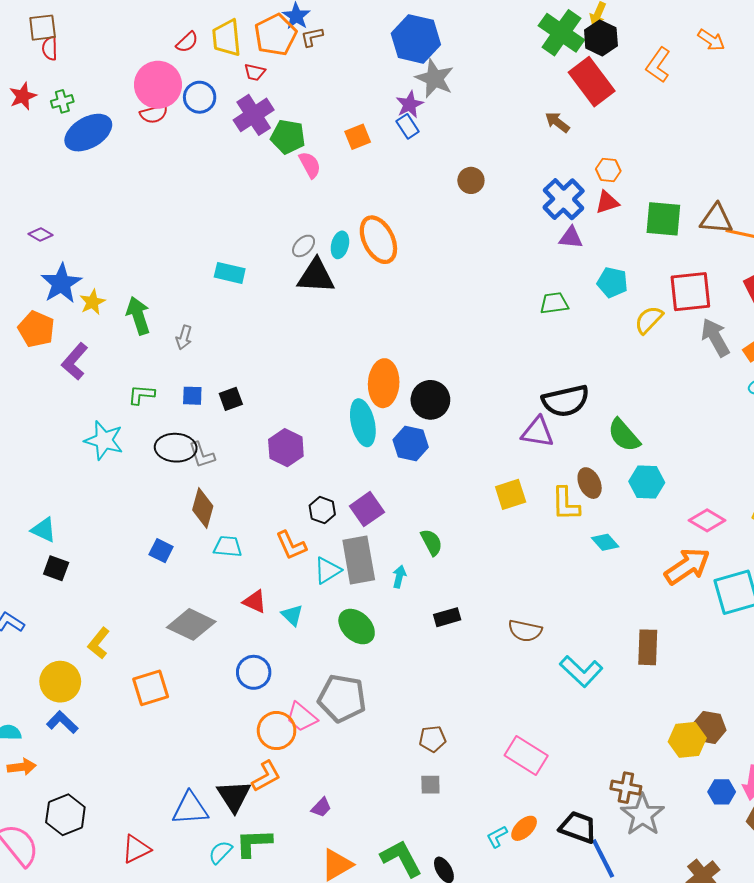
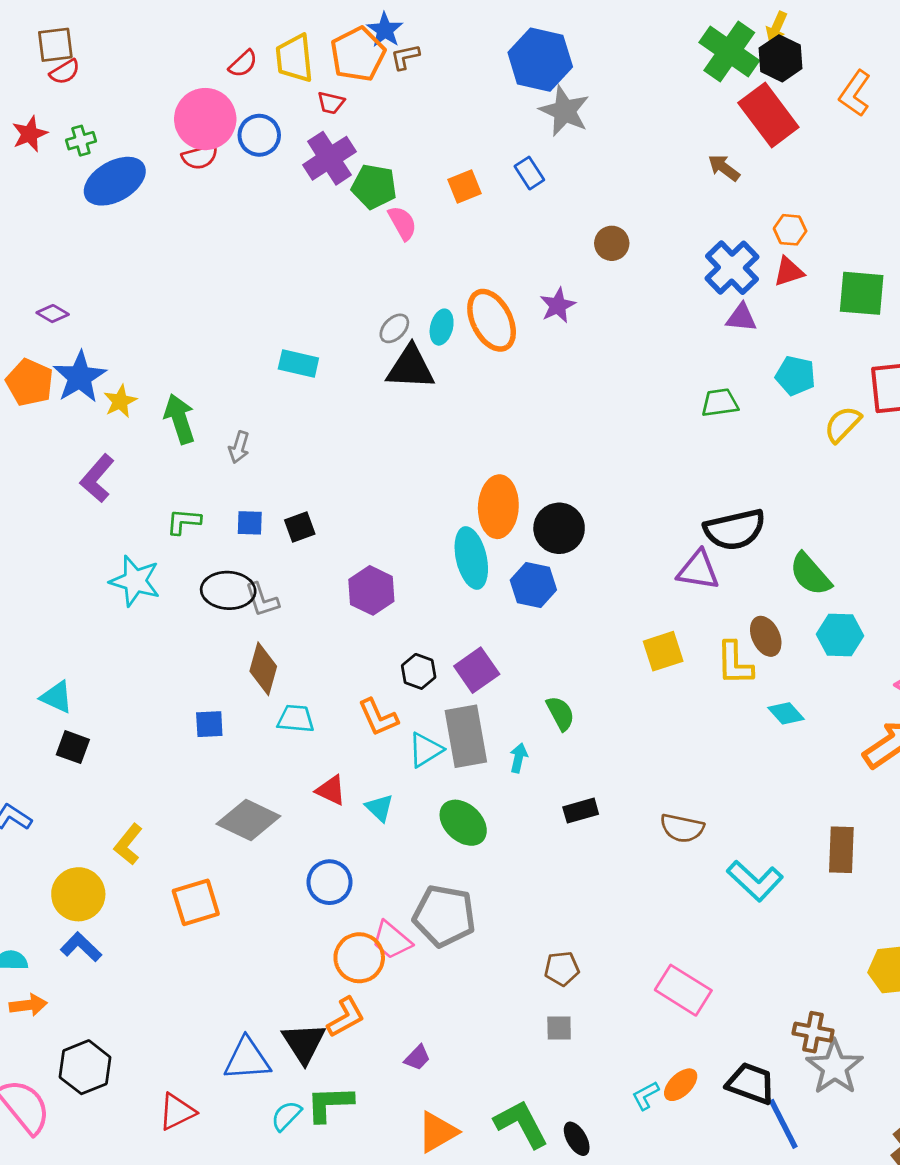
red semicircle: (50, 48) -> (65, 72), turned -120
purple star: (410, 104) -> (558, 305), moved
orange pentagon: (36, 329) -> (30, 382), moved
blue square: (161, 551) -> (209, 724), turned -30

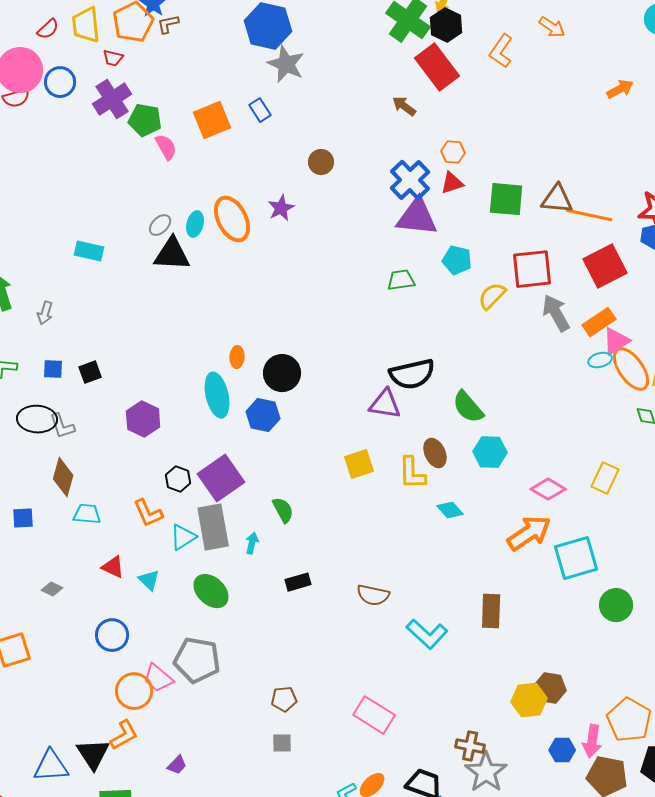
orange square: (465, 187) -> (212, 120), size x1.5
purple triangle: (741, 318) -> (417, 217), size x1.8
orange ellipse: (498, 507) -> (237, 357), size x0.5
purple square: (477, 670) -> (221, 478), size x1.4
gray diamond: (248, 820) -> (52, 589), size x0.5

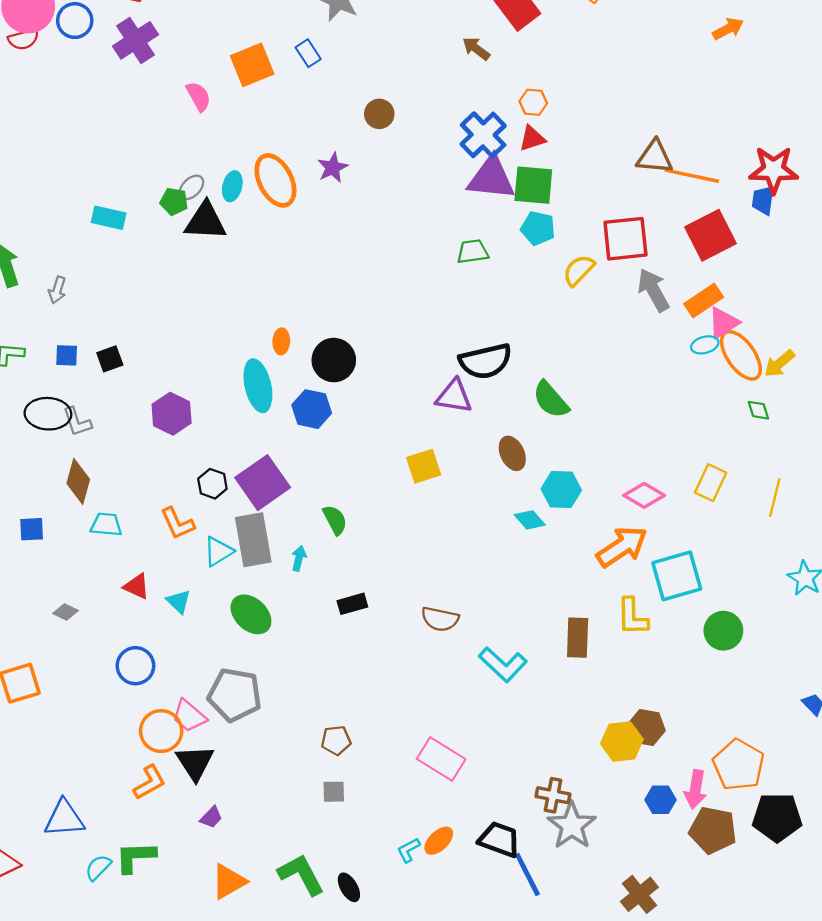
green pentagon: (145, 120) -> (174, 201), moved, size x0.7
green square: (506, 199) -> (533, 185), moved
cyan hexagon: (490, 452) -> (561, 490), moved
yellow L-shape: (412, 473) -> (632, 617), moved
black triangle: (93, 754) -> (195, 763), moved

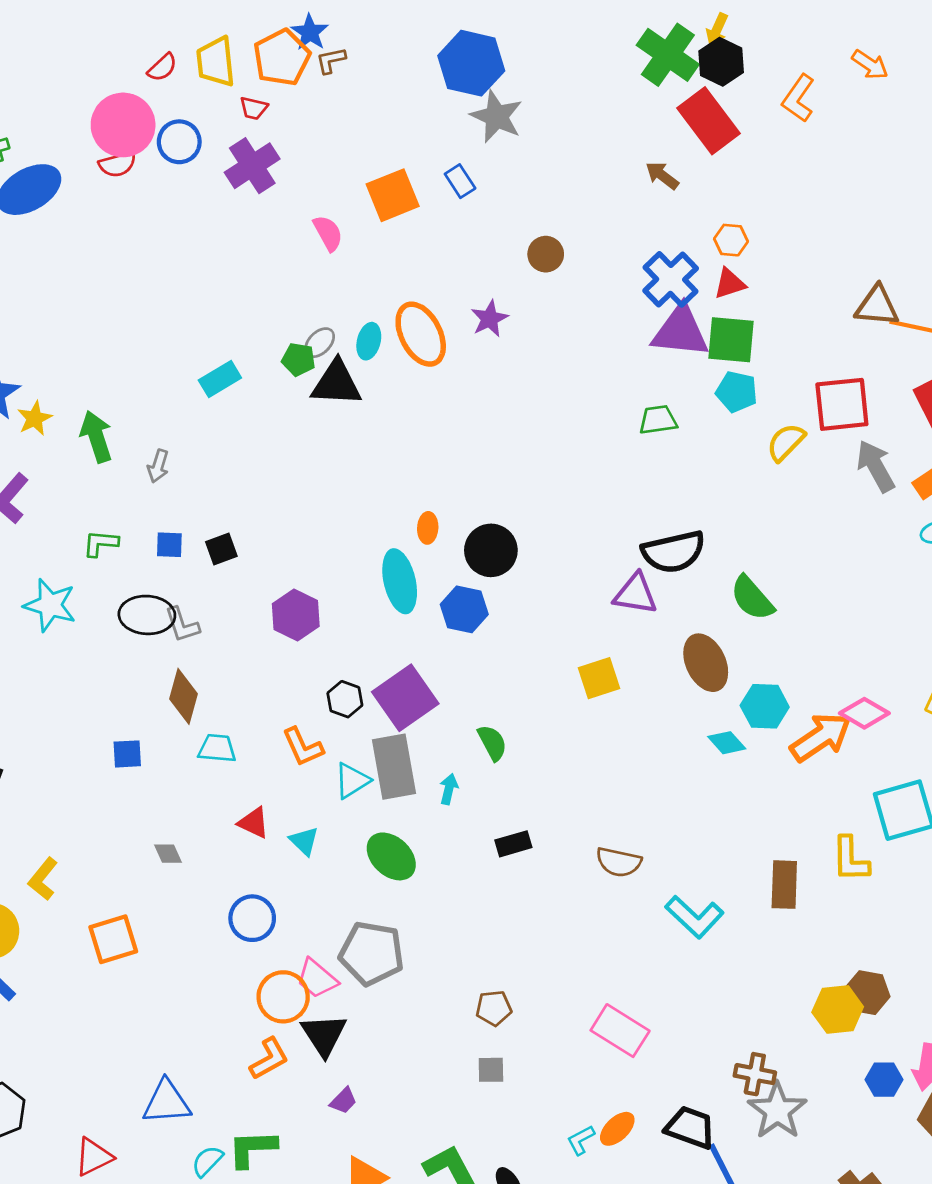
cyan rectangle: (109, 218) -> (220, 379), turned -44
brown ellipse: (512, 453) -> (706, 663), size x1.4
orange arrow: (622, 547) -> (821, 737), moved
gray diamond: (65, 612) -> (168, 854), turned 40

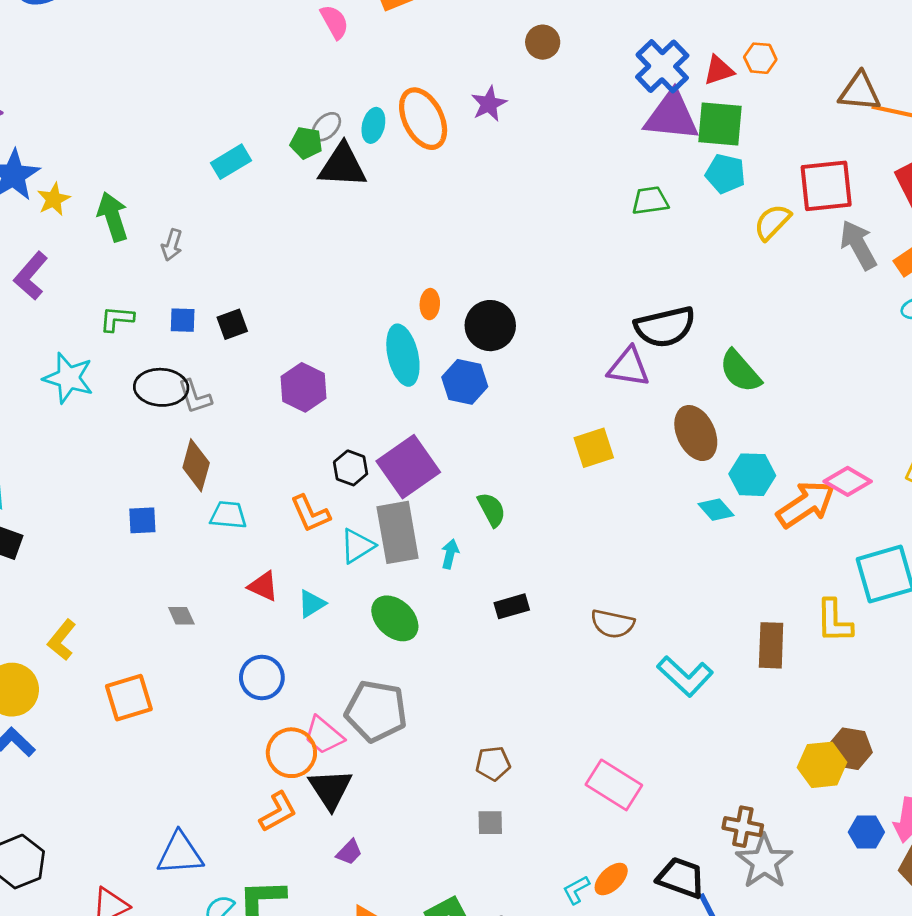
orange hexagon: (731, 240) -> (760, 58), moved
cyan triangle: (304, 841) -> (312, 604), turned 44

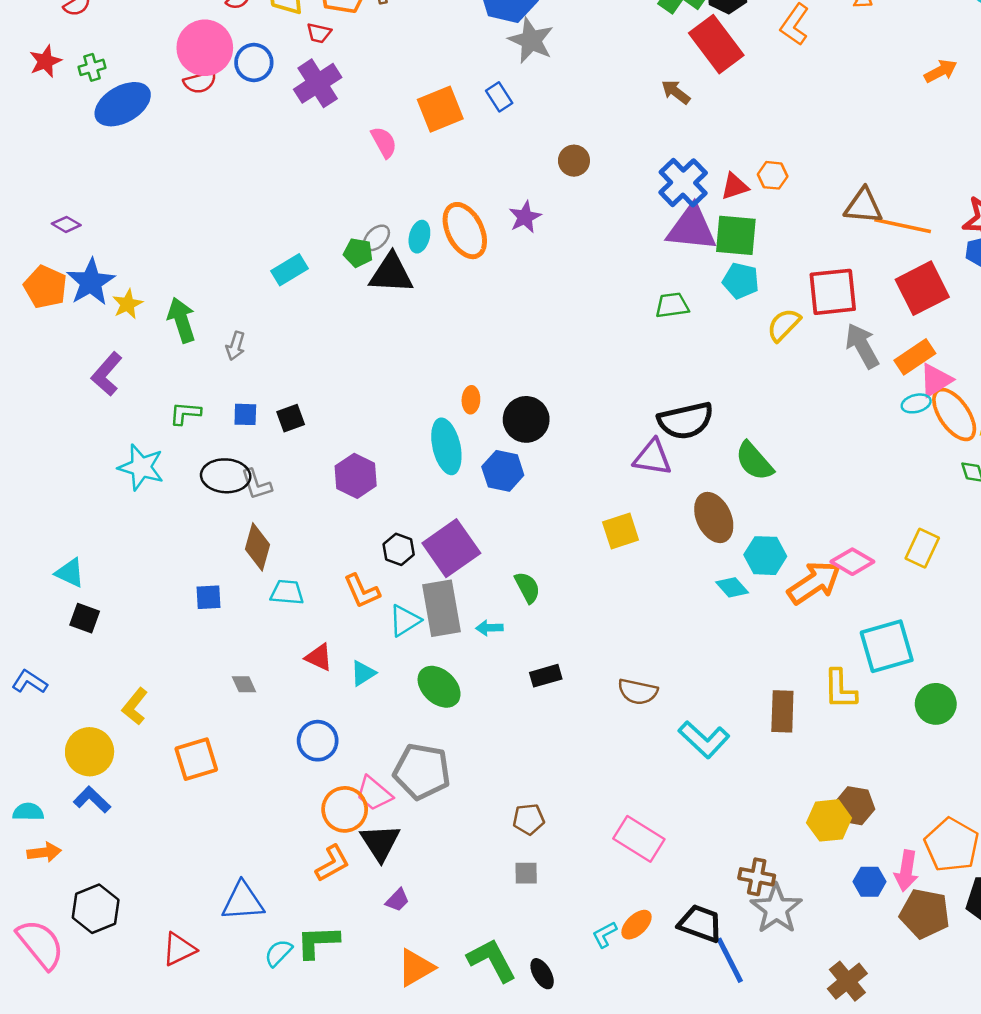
cyan arrow: (450, 554) -> (489, 628), turned -105

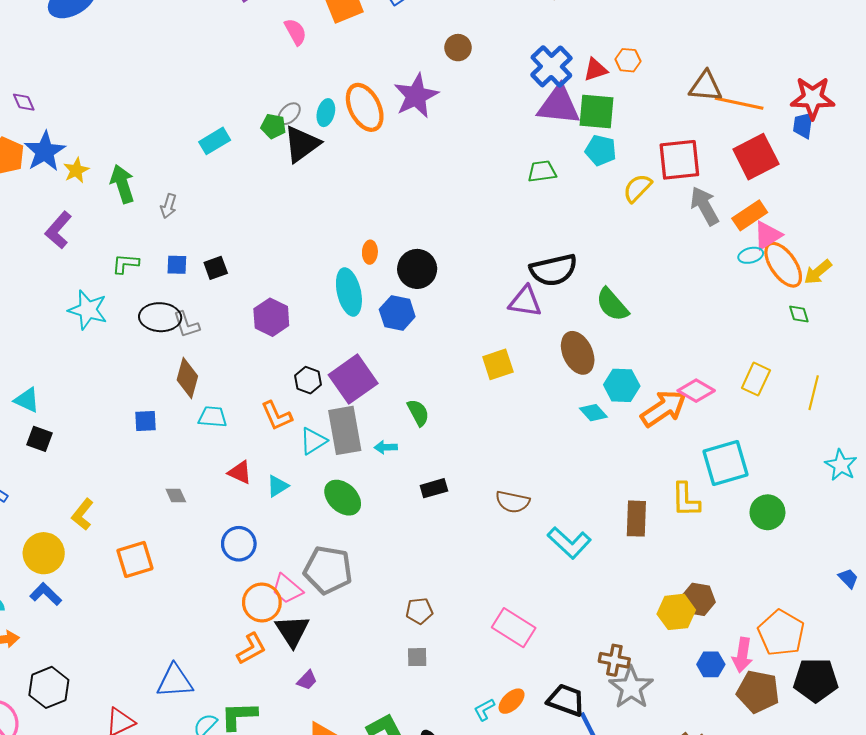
purple star: (525, 217) -> (416, 96), size x1.6
purple diamond: (66, 224) -> (24, 102), turned 35
black triangle: (391, 273) -> (302, 144), turned -39

